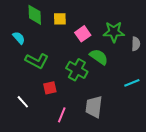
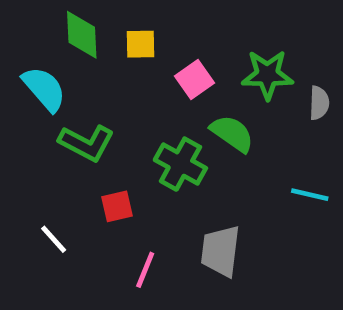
cyan semicircle: (19, 38) -> (44, 89), size x1.5
cyan line: (132, 83) -> (310, 195), turned 35

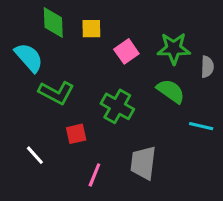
green semicircle: (232, 133) -> (171, 91), moved

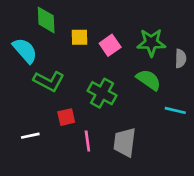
yellow square: (91, 29) -> (79, 37), moved
white line: (35, 155) -> (30, 136), turned -60
pink line: (94, 175) -> (87, 141), moved, turned -30

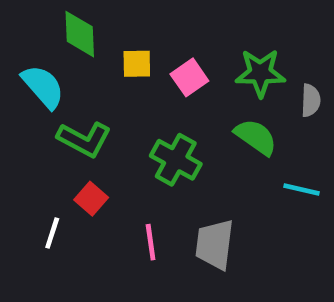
red square: (66, 117) -> (91, 199), moved, turned -36
white line: (30, 136) -> (52, 233), turned -60

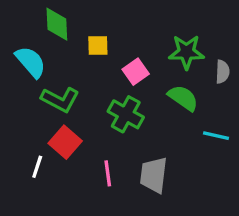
pink square: (189, 77) -> (136, 72), moved
red square: (91, 199) -> (65, 142), size x1.4

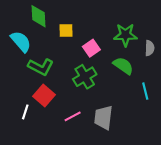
green cross: (126, 114) -> (85, 77), turned 30
cyan line: (216, 136) -> (145, 91), turned 63
pink line: (108, 173) -> (73, 116), turned 70

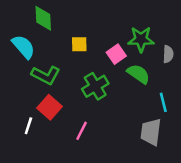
yellow square: (66, 31) -> (79, 44), moved
pink square: (91, 48) -> (116, 54), moved
pink line: (73, 116) -> (82, 131), turned -35
gray trapezoid: (103, 117) -> (151, 132), moved

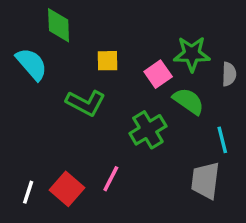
green L-shape: (46, 75) -> (86, 103), moved
green cross: (95, 86) -> (148, 130), moved
red square: (49, 107) -> (67, 189), moved
white line: (28, 126) -> (28, 192), moved

